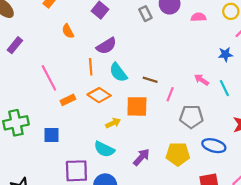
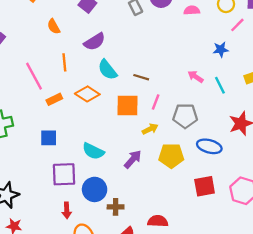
orange line: (91, 67) -> (64, 62), moved
pink line: (170, 94) -> (156, 102), moved
yellow arrow: (113, 123) -> (150, 129), moved
blue square: (52, 135) -> (49, 138), moved

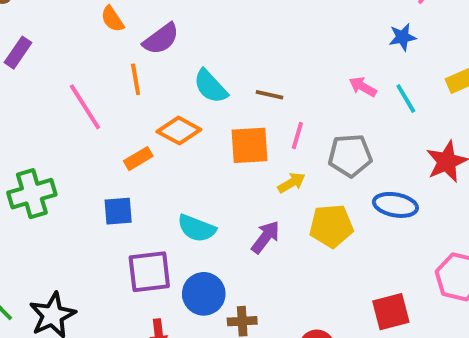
purple semicircle: (95, 42) -> (161, 39), moved
orange rectangle: (54, 99) -> (138, 159), moved
red square: (205, 186) -> (391, 312), moved

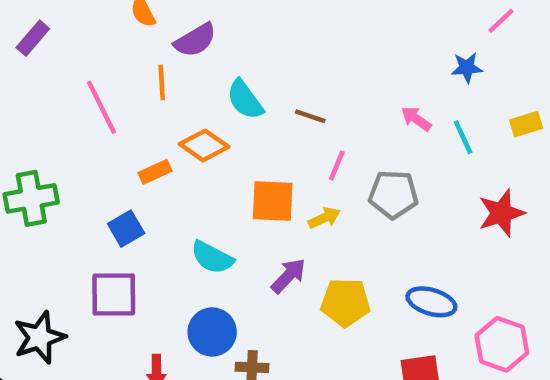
orange square: (250, 145) -> (273, 201), moved
blue ellipse: (395, 205) -> (431, 302), moved
blue square: (118, 211) -> (126, 229), turned -32
yellow pentagon: (331, 226) -> (345, 302), moved
purple square: (149, 272) -> (114, 295), moved

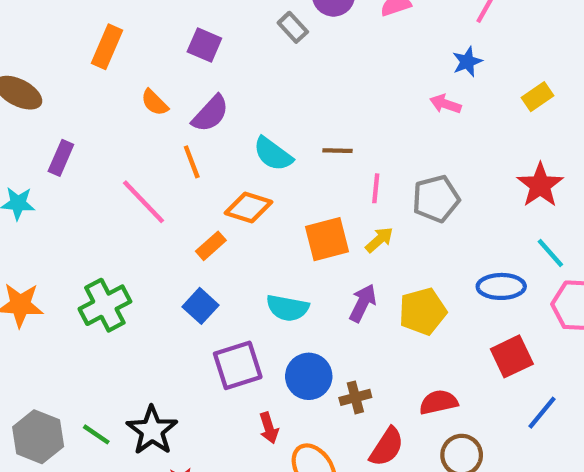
pink arrow: (416, 119) -> (445, 104), moved
cyan line: (463, 137) -> (550, 253), moved
purple square: (114, 295) -> (238, 365), moved

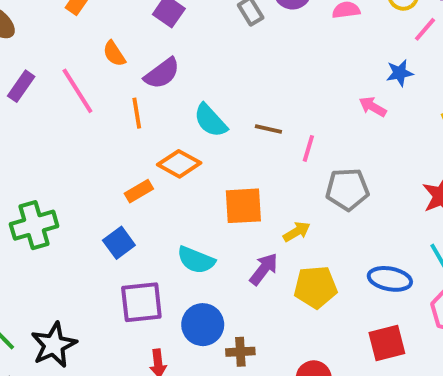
pink line: (376, 188) -> (308, 148), moved
pink line: (143, 202) -> (77, 91), moved
yellow arrow: (379, 240) -> (297, 232), moved

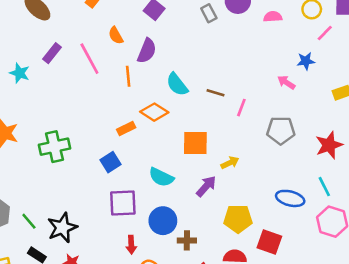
purple semicircle: (162, 73) -> (147, 51), turned -35
gray pentagon: (347, 189) -> (281, 130), moved
yellow pentagon: (315, 287) -> (238, 219), moved
red square: (387, 343) -> (269, 242), moved, turned 30

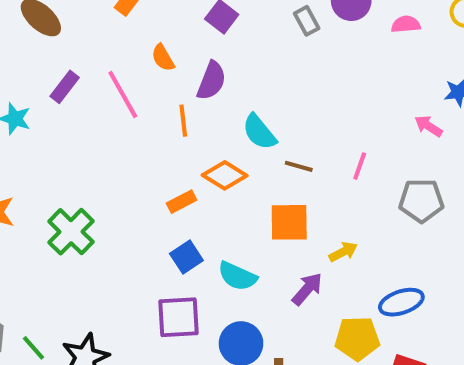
brown line: (216, 93) -> (299, 166), moved
green cross: (54, 147) -> (71, 232), turned -32
blue square: (110, 162) -> (186, 257), moved
blue ellipse: (290, 198) -> (401, 302), moved, turned -32

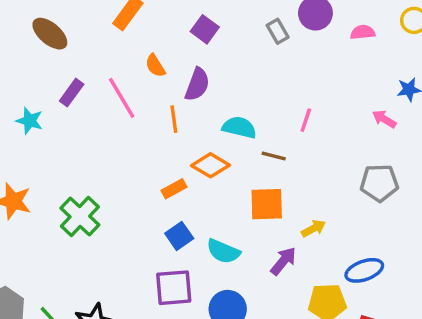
cyan semicircle: (259, 132) -> (239, 127), turned 144
pink line: (360, 166) -> (306, 120), moved

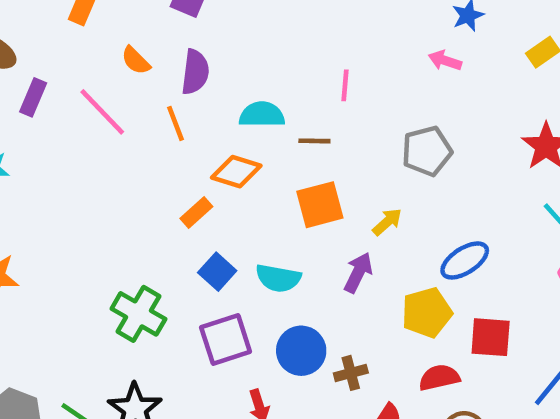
purple rectangle: (72, 93) -> (33, 97), moved
gray pentagon: (379, 183) -> (427, 151), moved
green cross: (80, 216) -> (138, 314), moved

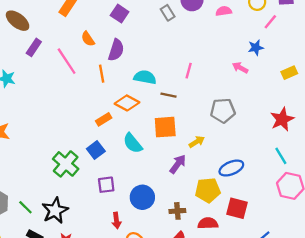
blue square: (217, 272) -> (96, 150), moved
cyan semicircle: (278, 278) -> (133, 143), moved, turned 30
purple square: (226, 339) -> (106, 185), size x0.7
brown cross: (351, 373) -> (177, 211), moved

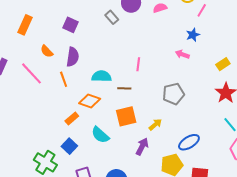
yellow rectangle: (289, 73) -> (223, 64), moved

